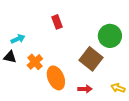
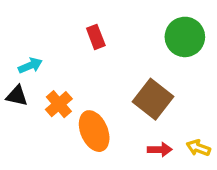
green circle: (110, 36) -> (185, 37), moved
red arrow: (85, 89) -> (160, 150), moved

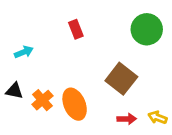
black triangle: (17, 96) -> (14, 91), moved
orange cross: (59, 104) -> (42, 100), moved

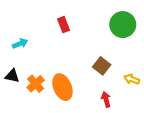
brown square: (121, 79) -> (102, 66), size x0.7
yellow arrow: (157, 117) -> (132, 79), moved
red arrow: (127, 119) -> (106, 99), turned -104

